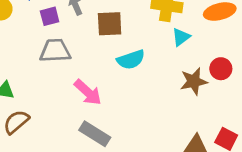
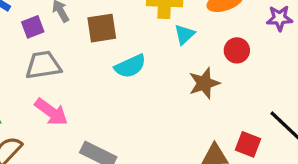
red circle: (221, 69) -> (237, 50), moved
pink arrow: (88, 92) -> (51, 112), moved

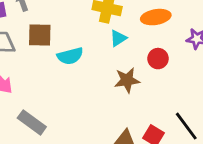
brown square: (102, 28) -> (40, 35), moved

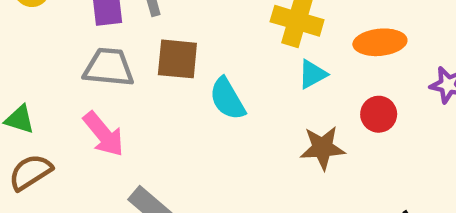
cyan semicircle: (70, 56) -> (227, 99), turned 70

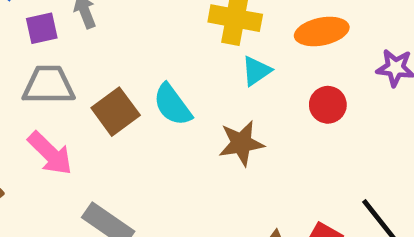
brown square: (177, 59) -> (116, 112), moved, turned -36
brown star: (323, 148) -> (241, 143), moved

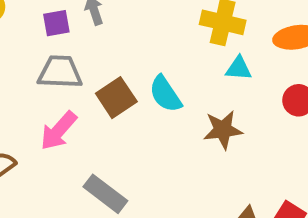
cyan triangle: (256, 71) -> (239, 68), turned 36
pink arrow: (50, 153) -> (59, 131), turned 84

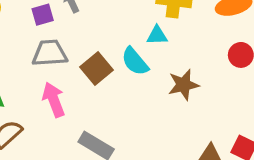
cyan triangle: (239, 68) -> (157, 35), moved
pink arrow: (59, 131) -> (54, 100), turned 124

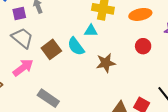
gray trapezoid: (50, 53) -> (22, 38), turned 40
pink arrow: (54, 100) -> (23, 68), turned 70

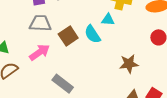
gray trapezoid: (22, 38) -> (40, 23), turned -40
brown star: (106, 63) -> (129, 64), moved

